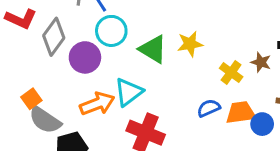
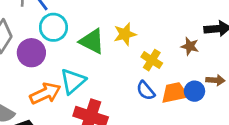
yellow cross: (231, 72) -> (152, 60), moved
blue semicircle: (209, 108) -> (146, 91), turned -102
blue circle: (262, 124) -> (194, 91), moved

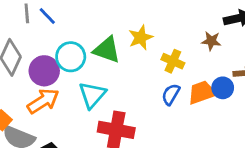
cyan circle: (53, 27) -> (71, 57), moved
blue semicircle: (146, 91) -> (171, 94), turned 78
orange arrow: (45, 93) -> (43, 101), moved

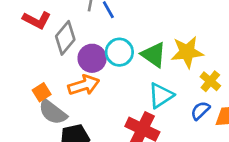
yellow star: (141, 37) -> (187, 52), size x1.4
cyan triangle: (92, 95) -> (161, 95), moved

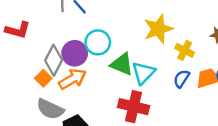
gray diamond: (65, 38) -> (54, 60), moved
green triangle: (154, 55) -> (122, 64), moved
orange square: (42, 92) -> (43, 78), moved

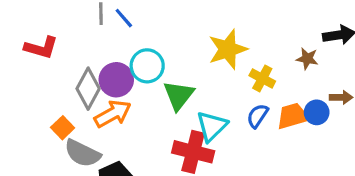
green triangle: (122, 64) -> (179, 95), turned 45
cyan triangle: (143, 73) -> (212, 126), moved
orange square: (43, 78) -> (63, 128), moved

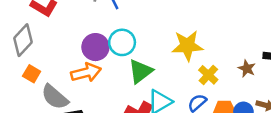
gray diamond: (88, 89) -> (23, 40), moved
orange square: (63, 128) -> (32, 74), moved, turned -30

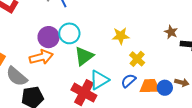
yellow star: (187, 46) -> (121, 36), size x0.7
brown star: (247, 68) -> (171, 32), moved

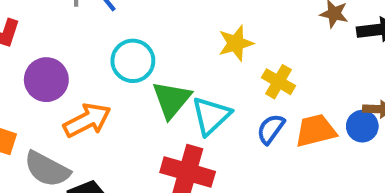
purple circle: (49, 37) -> (46, 80), moved
cyan triangle: (99, 80) -> (211, 116), moved
blue circle: (165, 88) -> (362, 126), moved

